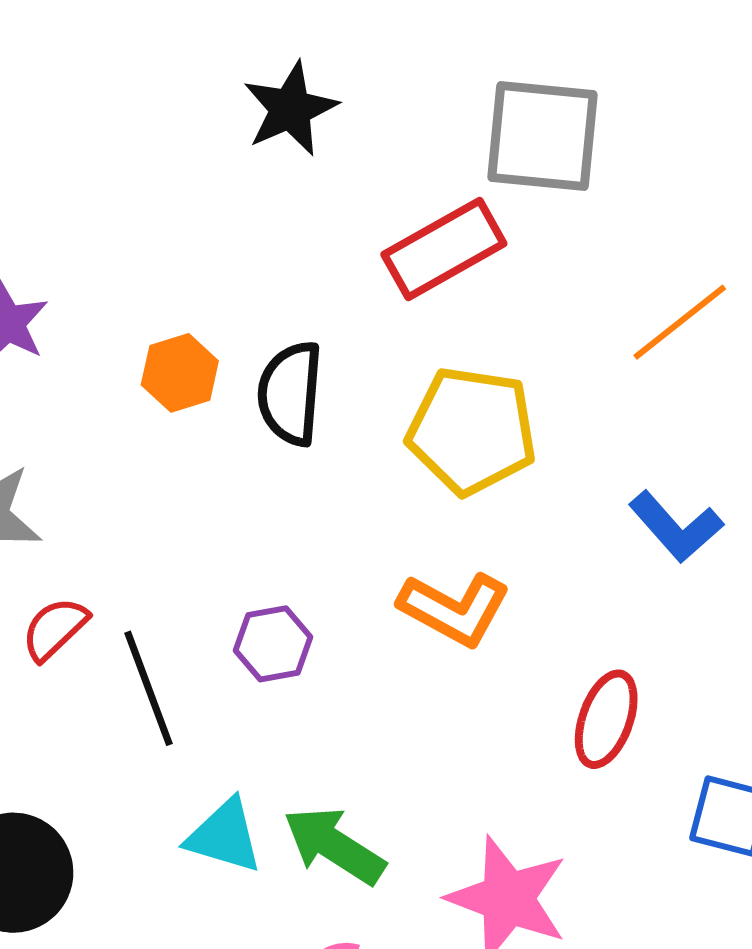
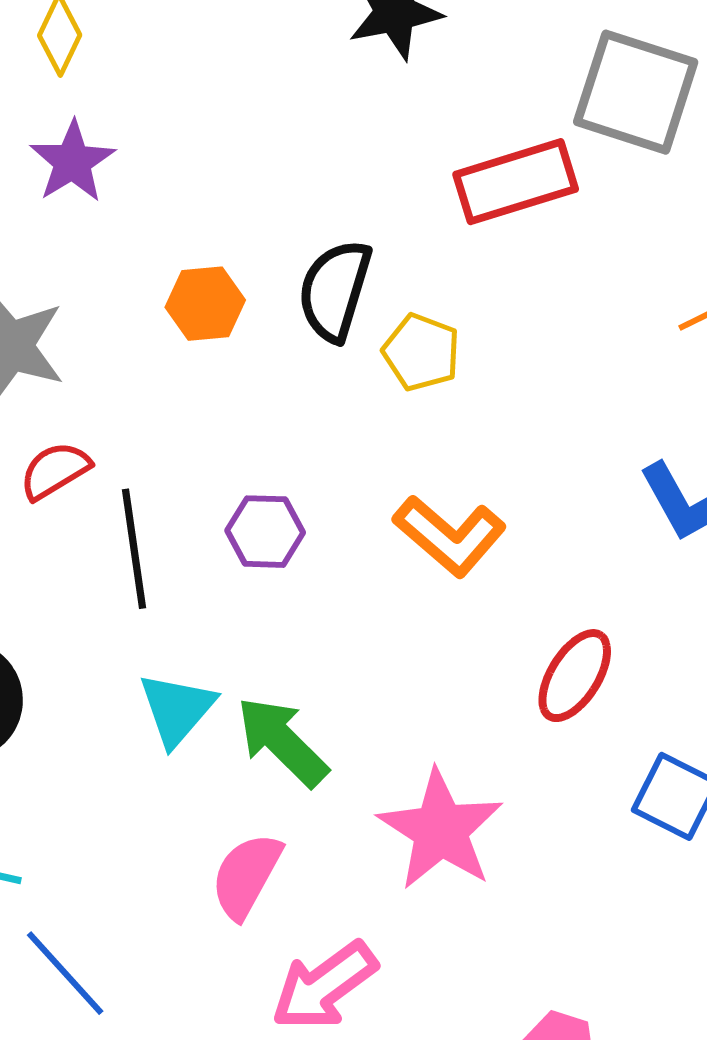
orange hexagon: (180, 373) -> (205, 304), moved
yellow pentagon: (472, 431) -> (421, 352), moved, size x0.6
cyan triangle: (224, 836) -> (177, 709), turned 42

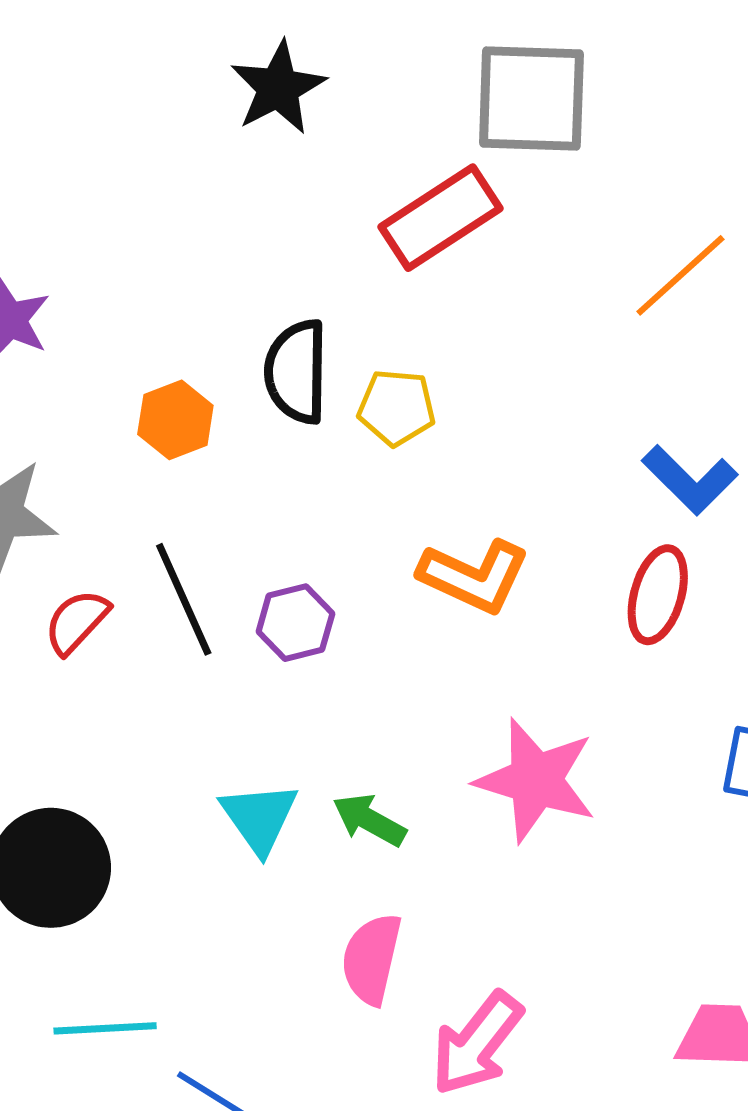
black line: (134, 549) -> (184, 599), moved
red ellipse: (575, 676) -> (658, 595), moved
green arrow: (282, 742) -> (369, 820), size x0.7
pink star: (441, 830) -> (536, 780), moved

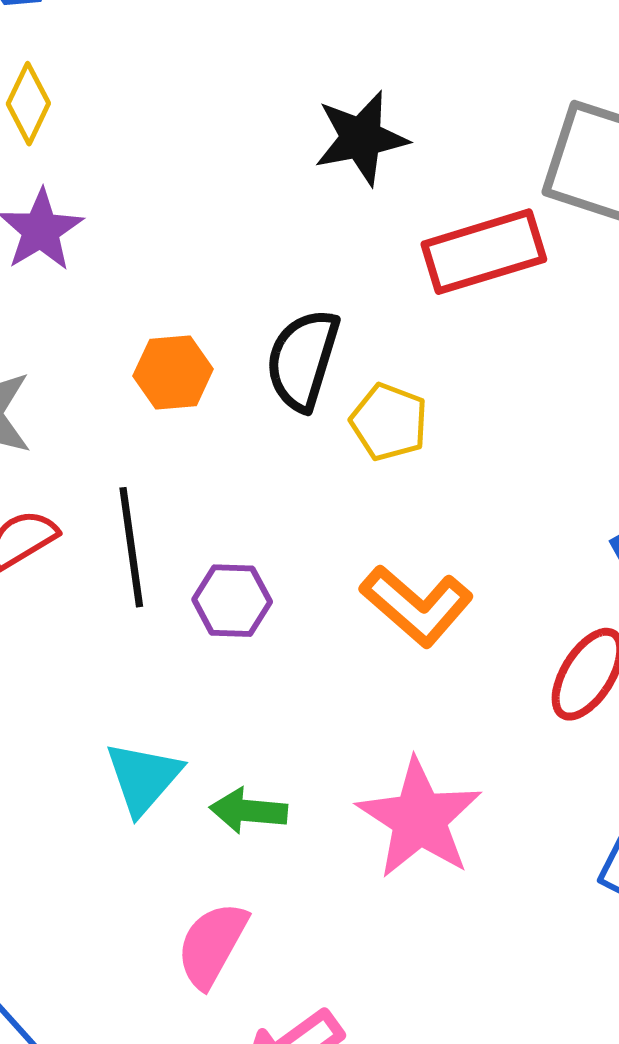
black star: (278, 88) -> (361, 138), moved
green arrow: (369, 820) -> (248, 811), turned -40

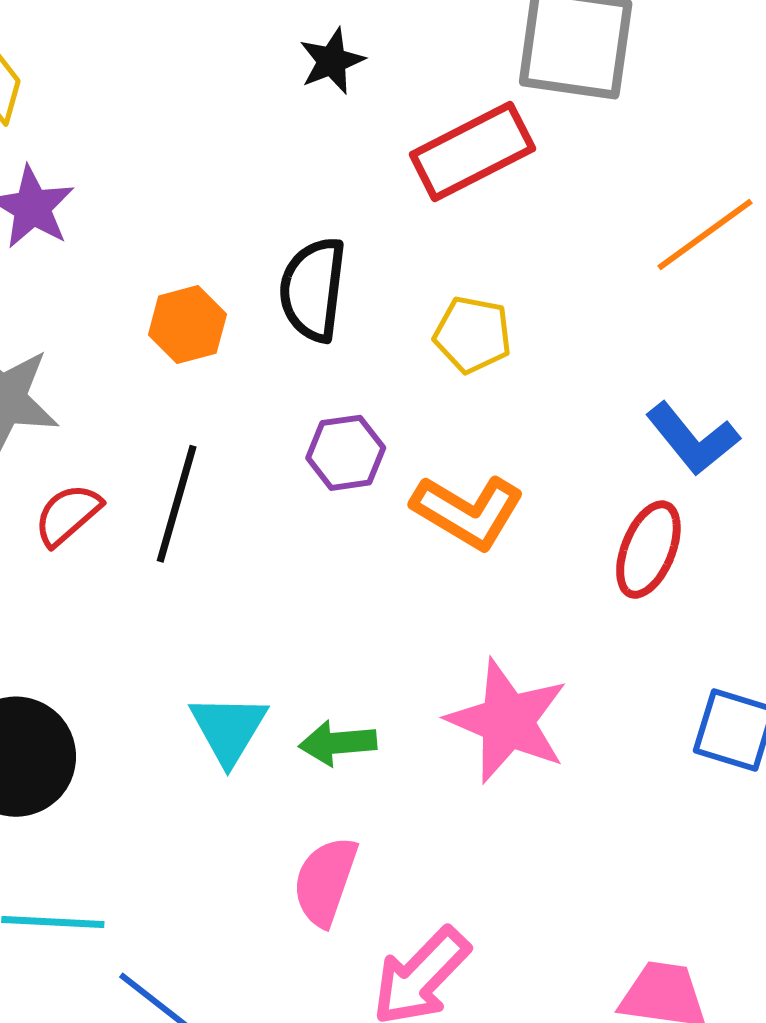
black star: (361, 138) -> (332, 61), size x0.7
yellow pentagon: (389, 422) -> (473, 335), moved
black line: (131, 547) -> (177, 504), turned 34
purple hexagon: (232, 601) -> (346, 453), moved

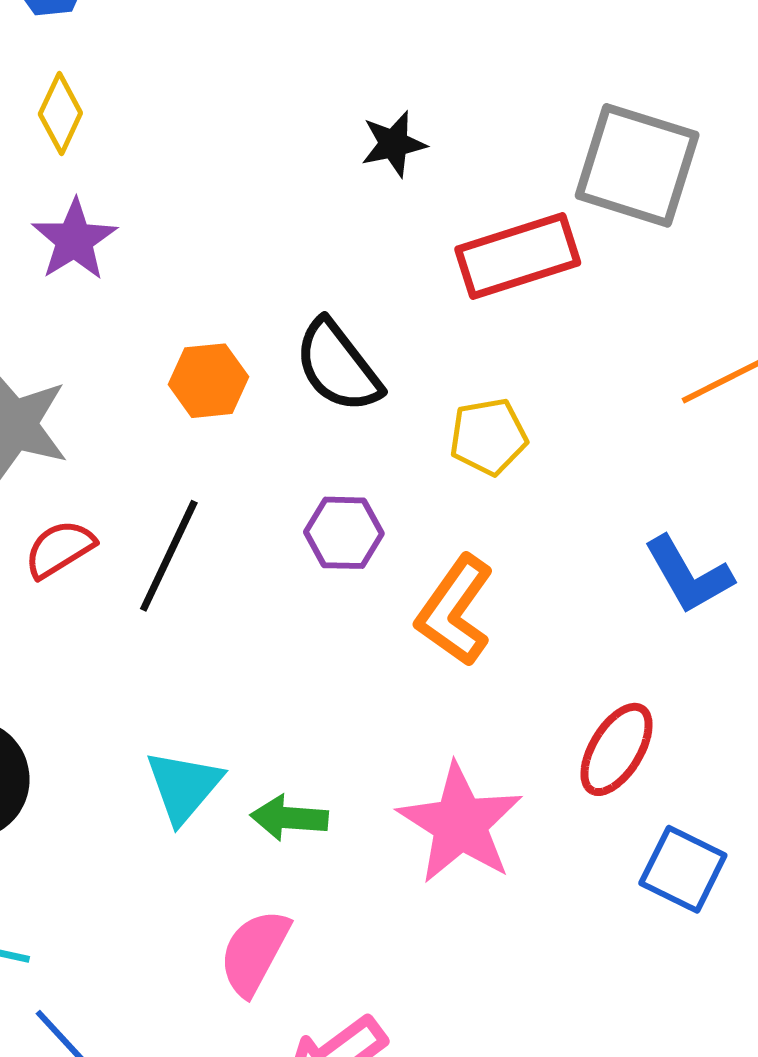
black semicircle: (313, 289) -> (338, 366), turned -54
yellow pentagon: (473, 335) -> (488, 437), turned -30
orange L-shape: (468, 512) -> (455, 611), turned 85
red ellipse: (648, 550) -> (617, 749), moved

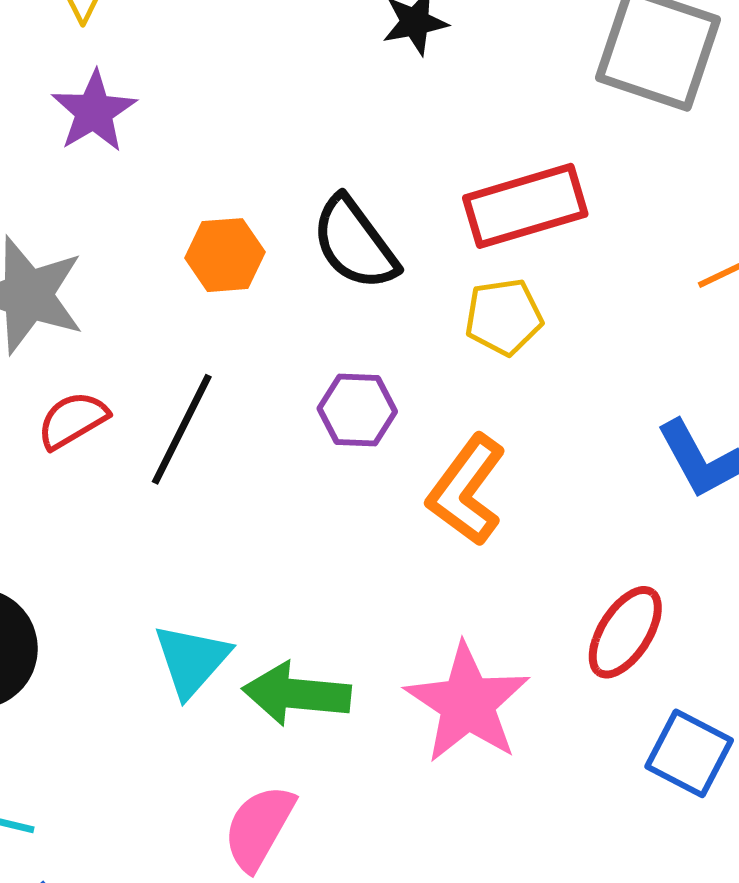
red rectangle: (518, 256) -> (525, 206), moved
green arrow: (289, 818) -> (297, 694), size x1.4

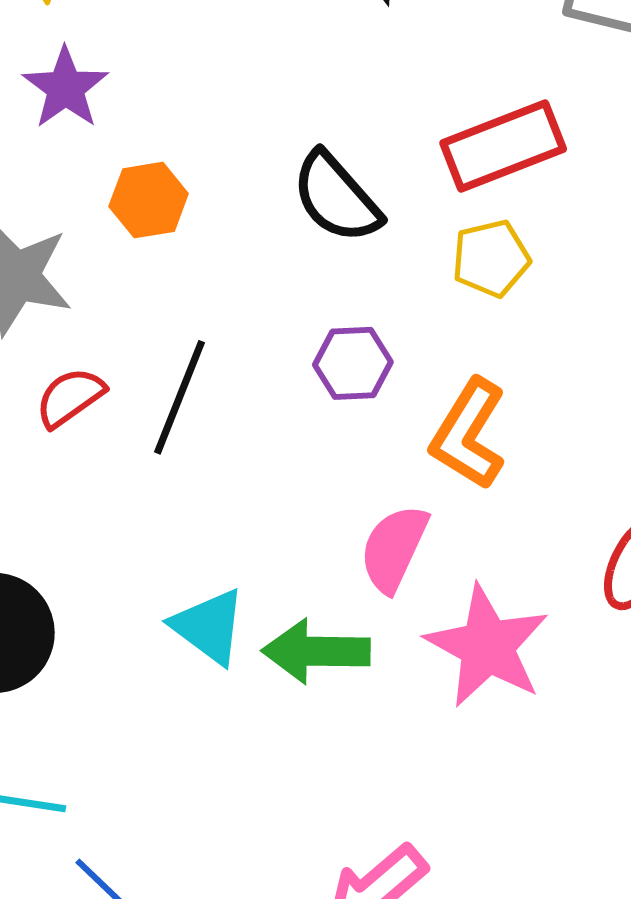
orange hexagon: (225, 255) -> (149, 200), moved
cyan triangle: (192, 660) -> (209, 626), turned -30
pink semicircle: (259, 827) -> (394, 548), moved

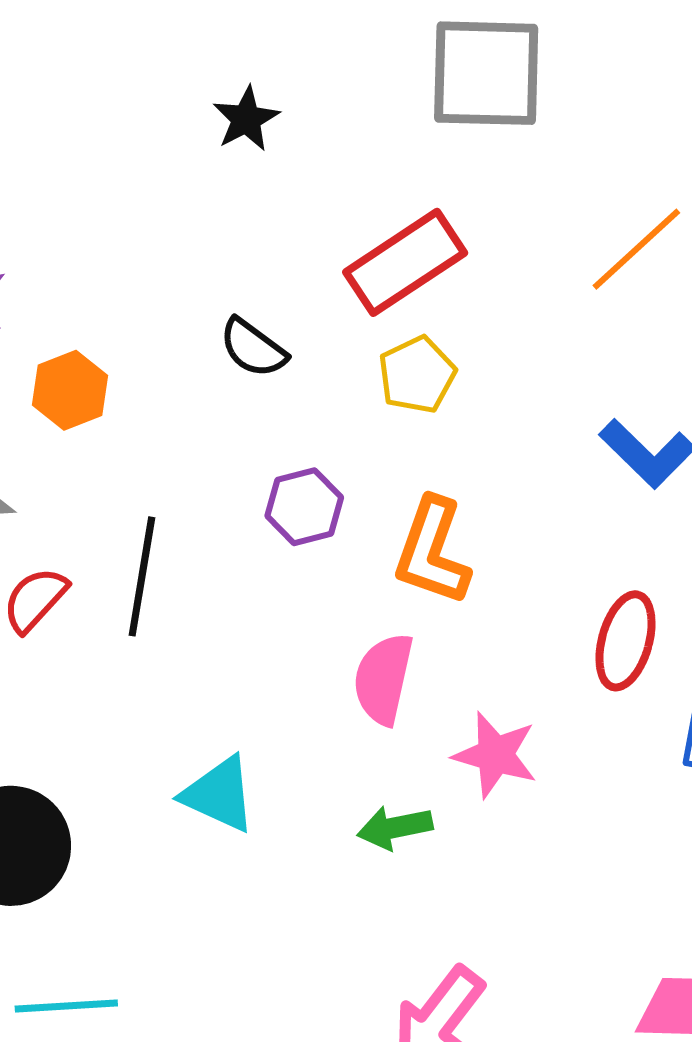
black semicircle: (336, 197) -> (253, 348), size x0.7
pink star: (487, 646) -> (495, 755), size x0.7
green arrow: (316, 651) -> (395, 828), moved, size x0.7

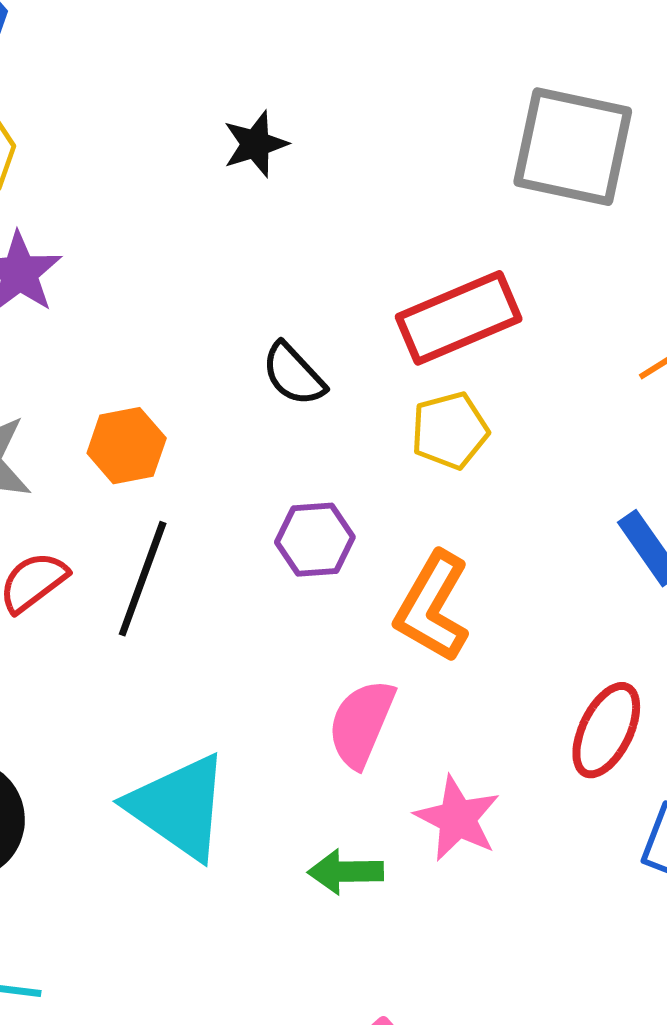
black star: (246, 119) -> (255, 144), moved
orange hexagon: (70, 390) -> (127, 446), moved
cyan triangle: (219, 794) -> (179, 807), size x1.4

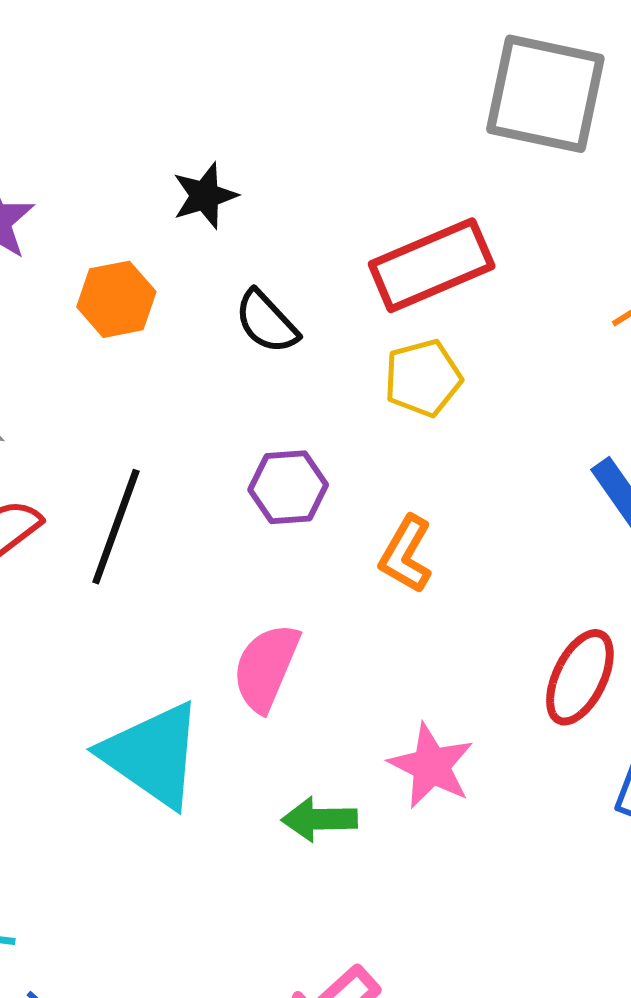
black star: (255, 144) -> (205, 196), moved
orange hexagon: (127, 446) -> (116, 299), moved
orange L-shape: (433, 607) -> (406, 554), size x0.7
pink semicircle: (361, 723) -> (266, 667), moved

